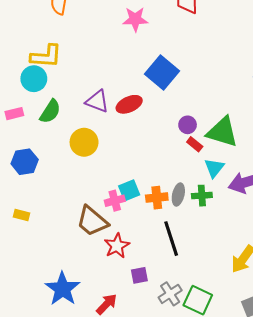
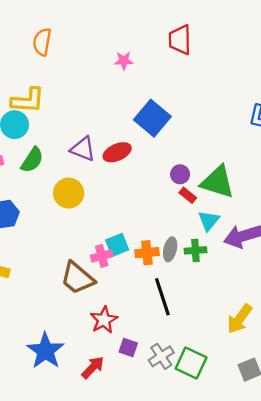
pink star: (135, 19) -> (124, 61), size x0.7
red star: (117, 246) -> (104, 320), moved
purple square: (139, 275) -> (128, 348), moved, turned 30

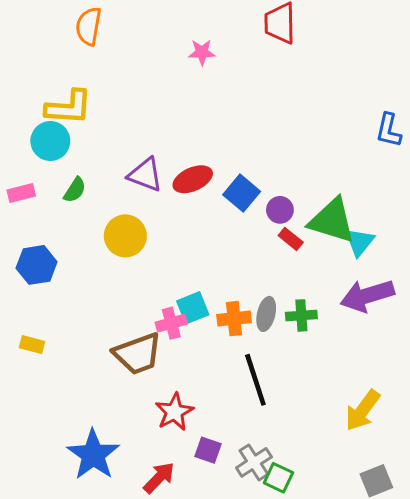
blue square: (152, 118) -> (242, 193), moved, size x0.7
green semicircle: (32, 160) -> (75, 190), size x0.7
cyan triangle: (209, 221) -> (360, 242), moved
brown trapezoid: (77, 278) -> (138, 354), turned -60
green square: (191, 363) -> (278, 478), moved, size x0.7

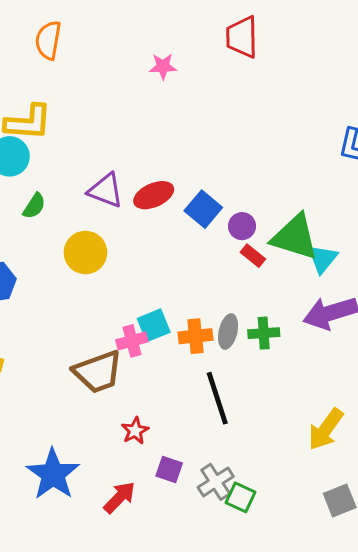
red star: (174, 412) -> (135, 431), size x0.7

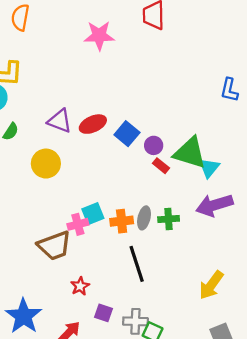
pink star: (163, 66) -> (99, 36), size x1.6
gray cross: (216, 482) -> (135, 321), turned 35

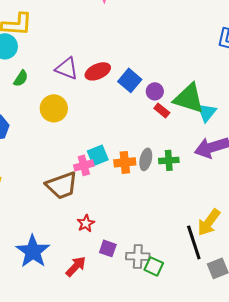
black line: (137, 264) -> (194, 242), moved

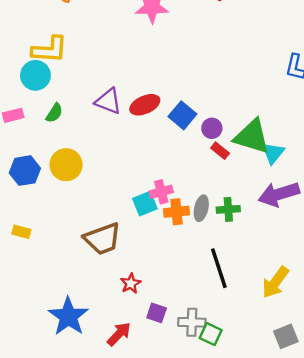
yellow circle: (54, 108) -> (66, 165), moved
pink cross: (84, 165) -> (161, 192), moved
black line: (194, 242) -> (219, 268), moved

